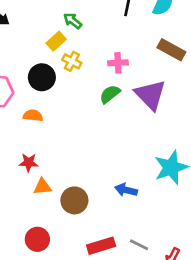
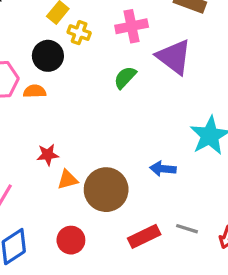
pink cross: (118, 63) -> (132, 26), size x1.4
green semicircle: (110, 94) -> (125, 77), moved
orange semicircle: (33, 115) -> (35, 91), moved
brown circle: (74, 200) -> (106, 190), size x1.4

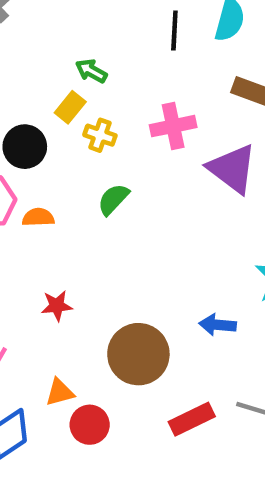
black circle: (48, 56) -> (25, 147), moved
green semicircle: (125, 77) -> (113, 199), moved
orange triangle: (68, 180) -> (60, 392), moved

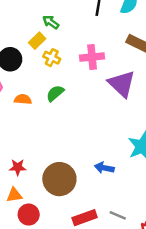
orange semicircle: (38, 217) -> (23, 99), moved
red star: (57, 306) -> (18, 167), moved

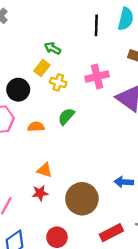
orange triangle: (14, 195) -> (45, 170), moved, turned 35

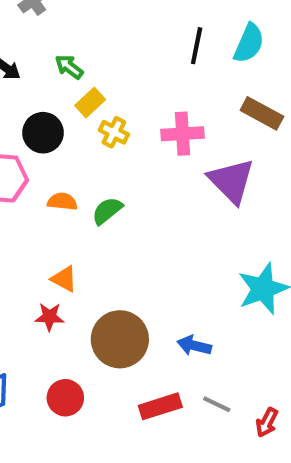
green arrow: (53, 48) -> (69, 67), moved
green semicircle: (66, 116) -> (107, 211), moved
blue arrow: (124, 182) -> (194, 346), moved

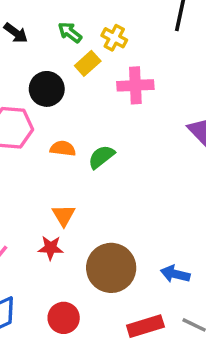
yellow cross: (114, 132) -> (114, 38), moved
pink cross: (182, 134) -> (135, 85), moved
orange triangle: (64, 279) -> (64, 215), turned 30

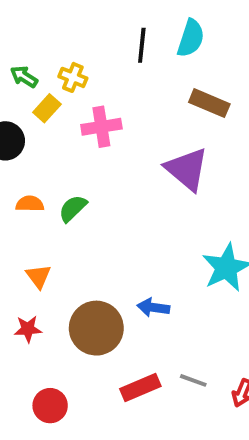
red star: (51, 248) -> (28, 329), moved
blue arrow: (175, 274) -> (153, 307), moved
red circle: (64, 318) -> (50, 406), moved

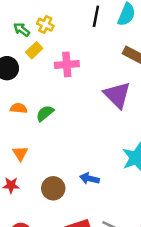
yellow cross: (73, 77) -> (45, 25), moved
brown circle: (96, 328) -> (53, 188), size x0.7

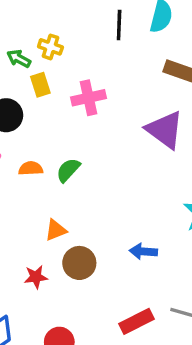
yellow rectangle: (34, 50) -> (40, 85), turned -56
orange triangle: (20, 153) -> (56, 230), moved, turned 49
brown circle: (53, 188) -> (79, 263), moved

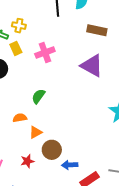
orange semicircle: (31, 168) -> (20, 118), moved
blue arrow: (143, 251) -> (70, 165), moved

